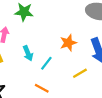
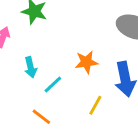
yellow line: (80, 73) -> (95, 105), turned -40

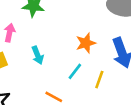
cyan line: (53, 84) -> (75, 71), moved

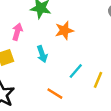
orange star: (86, 43) -> (64, 30), moved

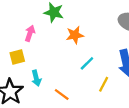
cyan arrow: (42, 54) -> (36, 78), moved
cyan line: (76, 71) -> (87, 63), moved

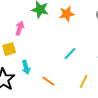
orange star: (75, 35) -> (67, 14), moved
yellow line: (104, 84) -> (84, 81), moved

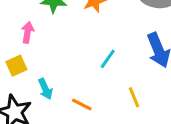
yellow line: (84, 81) -> (134, 97), turned -40

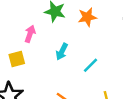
cyan arrow: (45, 89) -> (62, 52), moved, turned 42

